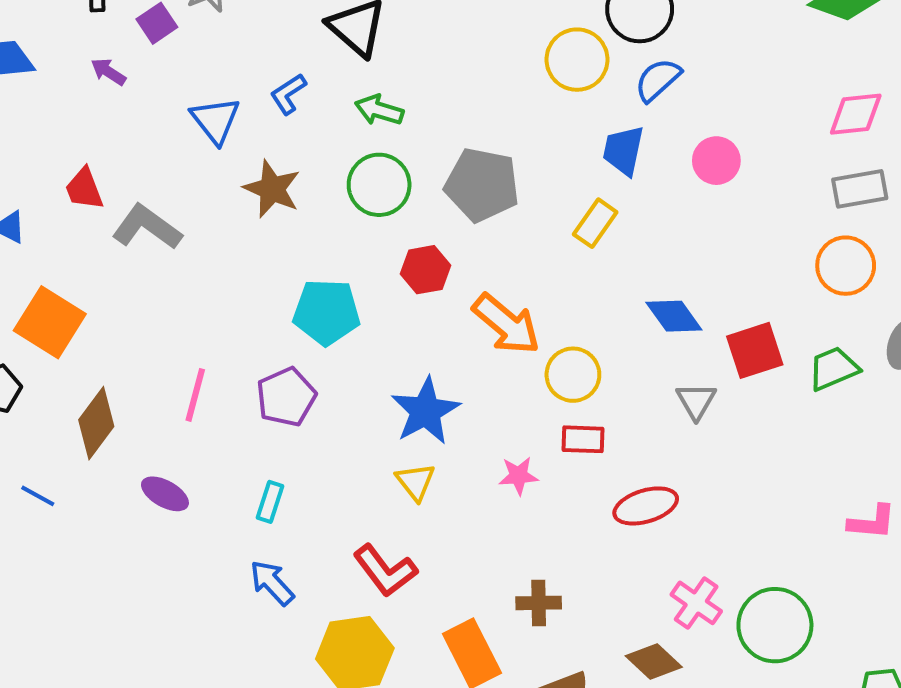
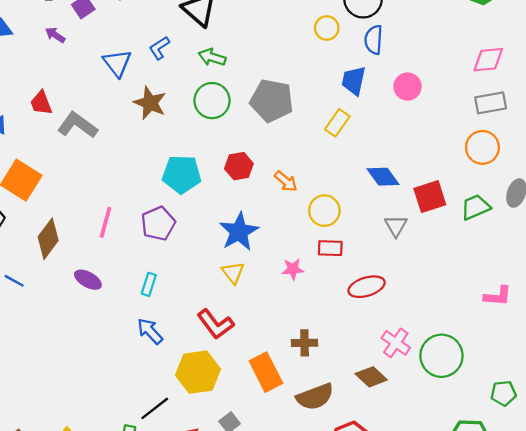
yellow circle: (577, 60) -> (327, 28), size x0.7
blue semicircle: (658, 80) -> (374, 40), turned -44
red hexagon: (426, 270) -> (239, 166), moved
orange arrow: (506, 324) -> (286, 181), size x0.6

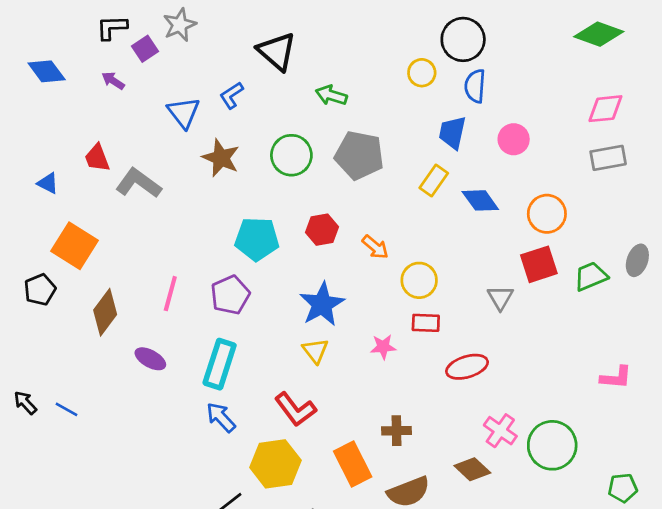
green arrow: (212, 57) -> (331, 95), moved
orange circle: (482, 147) -> (547, 214), moved
blue diamond: (383, 177) -> (480, 200), moved
blue line: (14, 281) -> (67, 409), moved
cyan rectangle: (149, 284) -> (220, 364), size x1.8

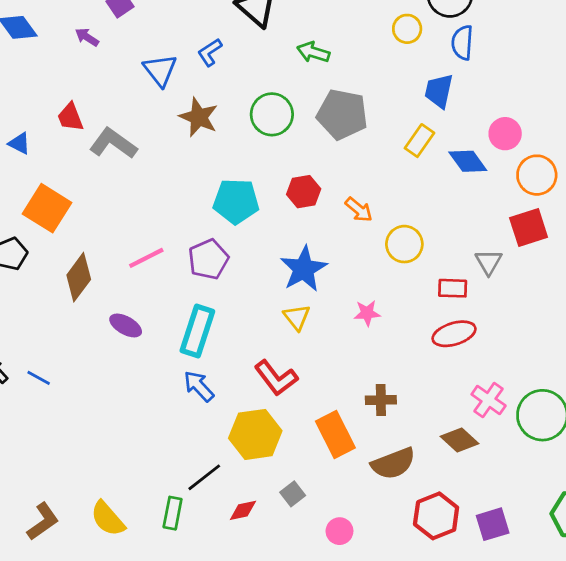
pink circle: (514, 139) -> (505, 134), moved
pink line: (170, 294) -> (146, 258), turned 48
red rectangle: (426, 323) -> (453, 288), moved

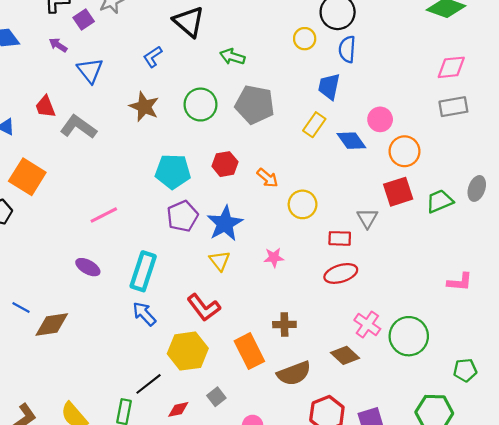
blue triangle: (160, 70) -> (90, 71), moved
purple pentagon: (208, 259) -> (182, 216), moved
brown diamond: (79, 277) -> (52, 324), moved, turned 45

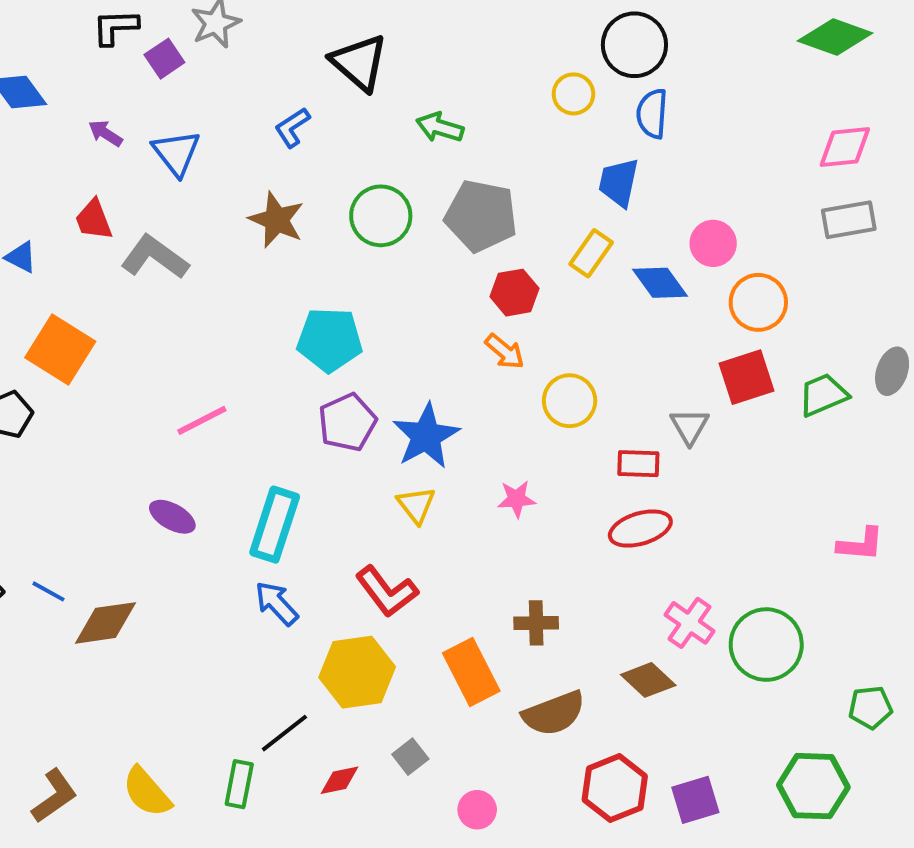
purple arrow: (58, 45) -> (105, 133), moved
red hexagon: (225, 164) -> (514, 293), moved

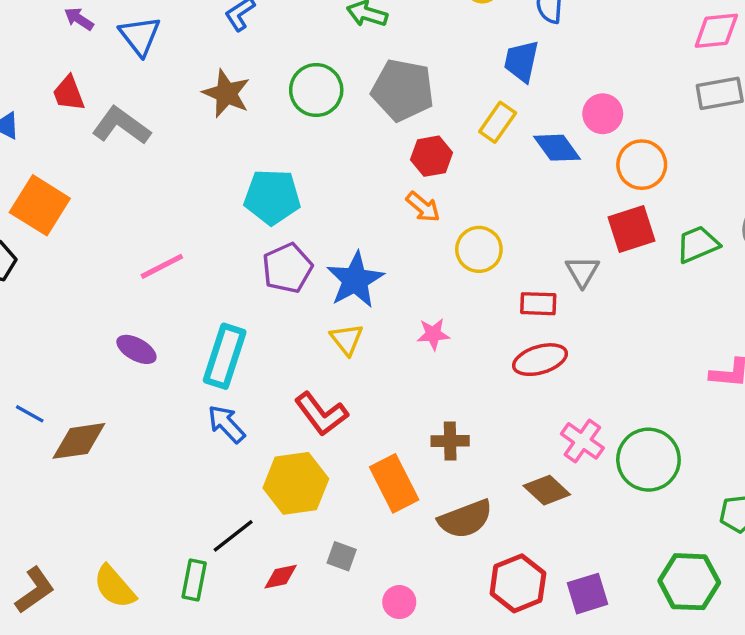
gray square: (410, 757) -> (342, 556), turned -32

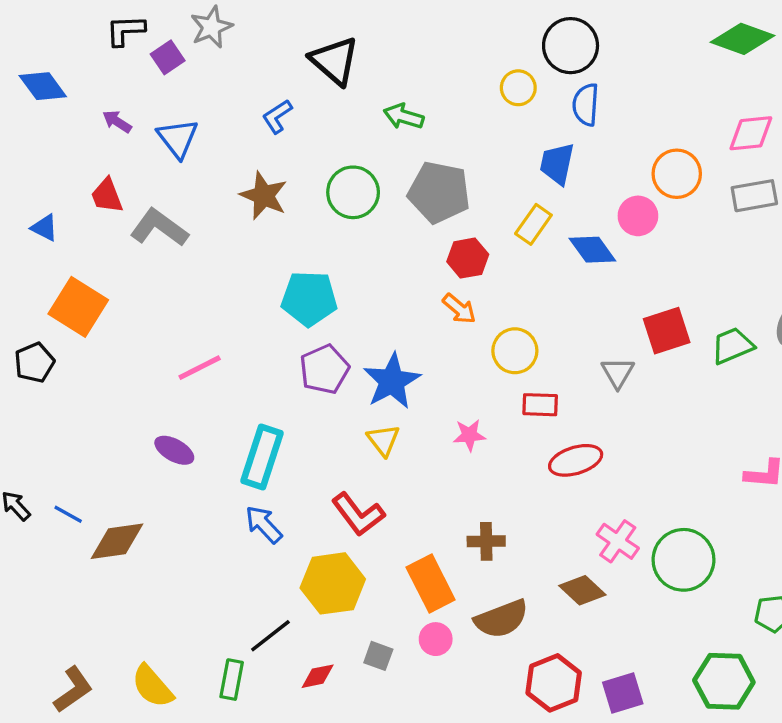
orange circle: (642, 165) -> (677, 174), moved
red rectangle: (538, 304) -> (540, 405), moved
pink circle: (399, 602) -> (436, 639), moved

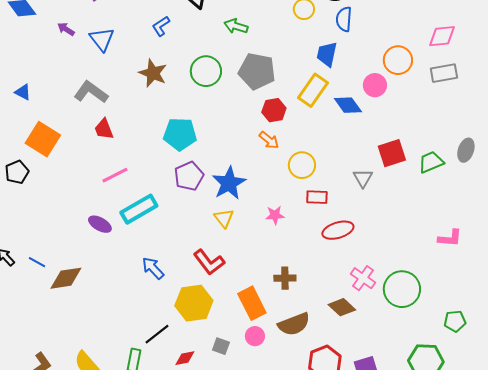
red trapezoid: (107, 196) -> (104, 129), moved
yellow rectangle: (533, 224) -> (313, 90), size x1.4
cyan rectangle: (262, 457) -> (139, 209), moved, turned 42

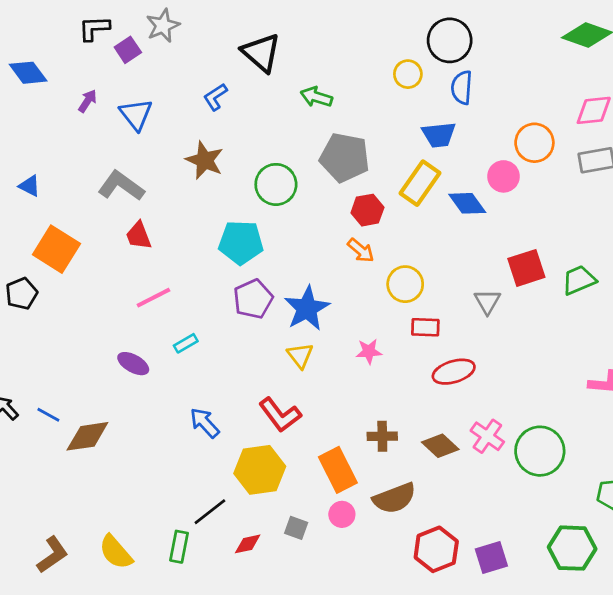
purple arrow: (66, 29) -> (87, 101), turned 90
blue trapezoid: (327, 54) -> (439, 135), turned -108
green circle: (206, 71) -> (276, 184), moved
cyan rectangle: (139, 209) -> (186, 343), size x0.5
brown diamond: (342, 307) -> (440, 446), moved

